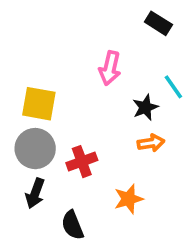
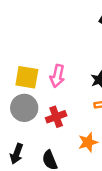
pink arrow: (110, 68) -> (57, 76), moved
black arrow: (35, 193) -> (17, 154), moved

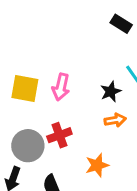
gray circle: (24, 108) -> (28, 146), moved

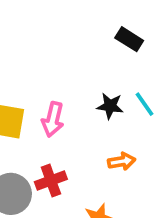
black star: (111, 92) -> (110, 106), moved, turned 30

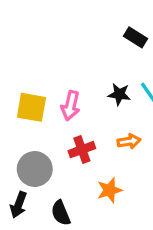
red cross: (51, 181) -> (82, 150), moved

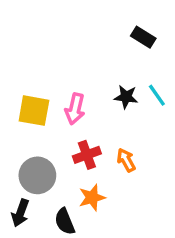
orange arrow: (129, 141) -> (126, 160), moved, turned -110
orange star: (109, 190) -> (92, 198), moved

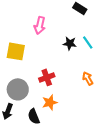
pink arrow: (75, 109) -> (40, 25), moved
orange arrow: (126, 160) -> (88, 78), moved

